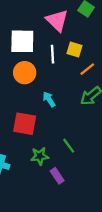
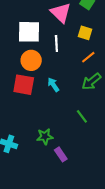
yellow square: (74, 49) -> (85, 33), moved
red square: (25, 124) -> (24, 85), moved
green line: (69, 146) -> (82, 116), moved

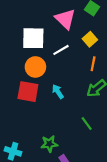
yellow square: (85, 33) -> (90, 39), turned 32
white line: (56, 43) -> (61, 50), turned 63
orange line: (88, 57) -> (93, 64), turned -40

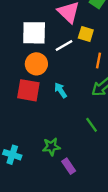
yellow square: (90, 39) -> (86, 34), moved, turned -32

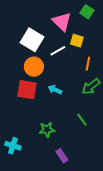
white square: (34, 33) -> (32, 40), turned 30
cyan arrow: (61, 90) -> (55, 90), turned -32
green star: (51, 147) -> (47, 130), moved

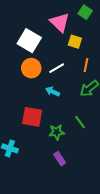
white line: (58, 51) -> (57, 68), moved
red square: (27, 90) -> (32, 117), moved
green star: (47, 130) -> (57, 132), moved

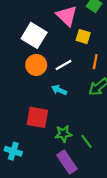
green line: (80, 122) -> (86, 141), moved
purple rectangle: (60, 159) -> (67, 162), size x1.5

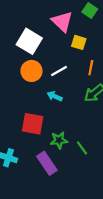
purple rectangle: (67, 162) -> (47, 163), moved

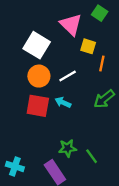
orange line: (91, 68) -> (102, 63), moved
red square: (33, 124) -> (38, 106), moved

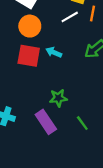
white line: (68, 76) -> (70, 17), moved
green line: (92, 156) -> (82, 123), moved

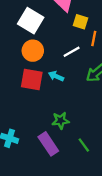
white line: (70, 17) -> (72, 52), moved

